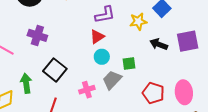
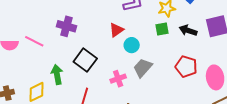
red triangle: (97, 37) -> (116, 30), moved
green square: (129, 63) -> (162, 29), moved
red pentagon: (153, 93) -> (186, 67), moved

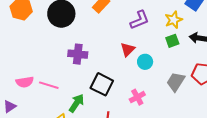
pink line: (34, 41) -> (49, 85), moved
gray trapezoid: (143, 68) -> (176, 82), moved
green arrow: (57, 75) -> (76, 103), turned 54

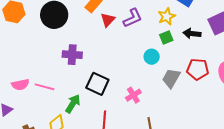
red triangle: (128, 49) -> (108, 20), moved
cyan circle: (145, 62) -> (152, 57), moved

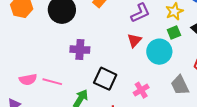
red triangle: (108, 20) -> (134, 40), moved
cyan circle: (152, 57) -> (159, 52), size x1.6
gray trapezoid: (171, 78) -> (180, 85), moved, turned -55

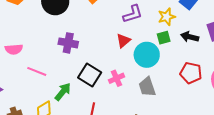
pink semicircle: (28, 79) -> (14, 49), moved
gray trapezoid: (180, 85) -> (147, 87), moved
pink cross: (141, 90) -> (117, 78), moved

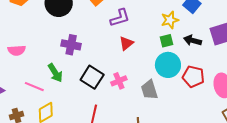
purple L-shape: (133, 14) -> (120, 18), moved
cyan circle: (147, 55) -> (168, 65), moved
pink line: (37, 71) -> (34, 87), moved
green arrow: (63, 92) -> (55, 73), moved, turned 108

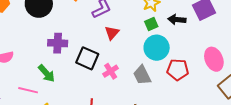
black square: (92, 77) -> (87, 58), moved
red pentagon: (193, 77) -> (178, 70), moved

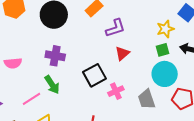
purple cross: (58, 43) -> (55, 56), moved
black square: (87, 58) -> (94, 75), turned 30
pink line: (28, 90) -> (32, 99), turned -54

